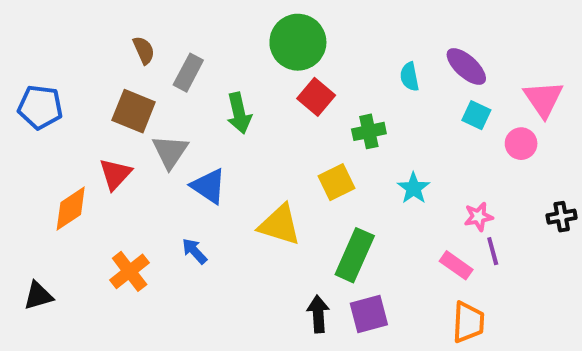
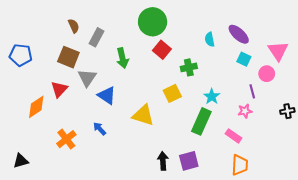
purple line: (493, 251) -> (252, 91), moved
green rectangle: (355, 255) -> (201, 121), moved
black triangle: (38, 296) -> (21, 161), moved

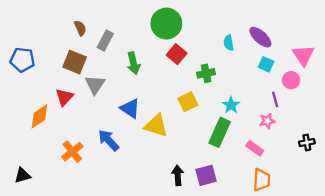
blue triangle: (107, 95) -> (130, 109), moved
black cross: (287, 111) -> (307, 143), moved
blue arrow: (100, 129) -> (109, 140), size x1.5

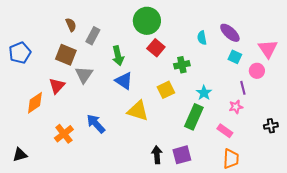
blue pentagon: (22, 60) -> (20, 53), turned -30
blue triangle: (130, 109) -> (124, 81), moved

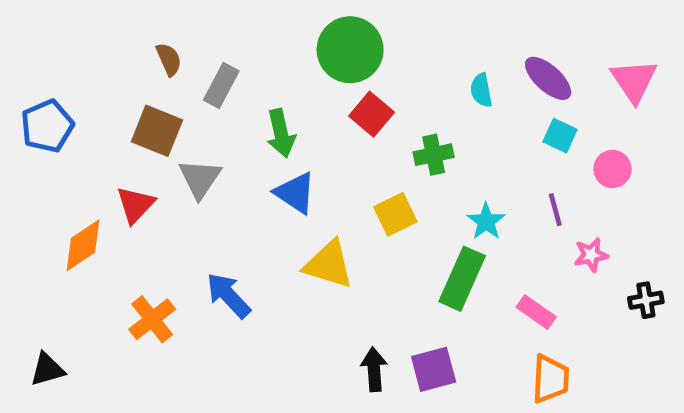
pink triangle: (268, 49) -> (634, 81), moved
purple line: (243, 88) -> (555, 210), moved
pink star: (236, 107) -> (591, 255), moved

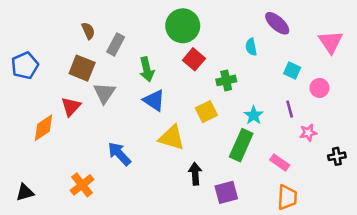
purple ellipse: (548, 78) -> (277, 23), moved
orange cross: (152, 319) -> (82, 185), moved
black arrow: (374, 369) -> (195, 174), moved

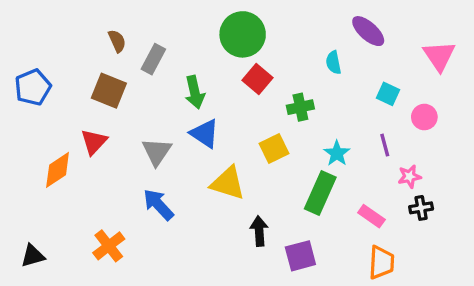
gray triangle: (104, 93) -> (157, 152), moved
black cross: (337, 156) -> (421, 208), moved

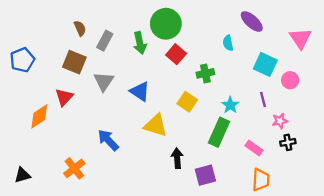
green arrow: (195, 92) -> (140, 43), moved
cyan square: (388, 94) -> (265, 64), size x1.5
yellow square: (274, 148) -> (187, 102), turned -30
gray triangle: (157, 152) -> (104, 81), moved

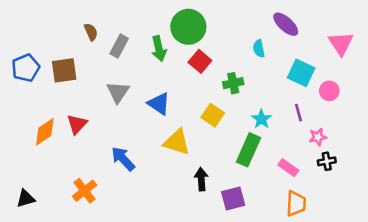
brown square: (74, 62) -> (64, 70), moved, turned -30
red triangle: (64, 97) -> (77, 124), moved

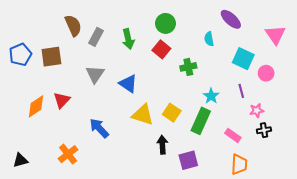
green circle: (188, 27) -> (166, 23), moved, size x0.7
brown semicircle: (91, 32) -> (73, 26), size x1.5
yellow square: (213, 115) -> (172, 113), moved

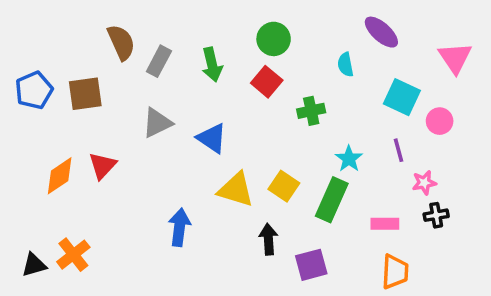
gray triangle: (95, 74) -> (157, 123), turned 30
blue arrow: (99, 128) -> (179, 227), moved, turned 50
pink rectangle: (233, 135) -> (385, 224), turned -35
orange cross: (68, 154) -> (73, 255), moved

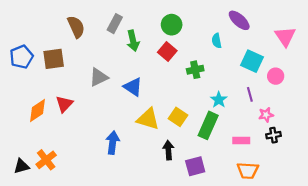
gray rectangle: (159, 61) -> (115, 24), moved
orange trapezoid: (395, 272) -> (248, 171), turned 90

